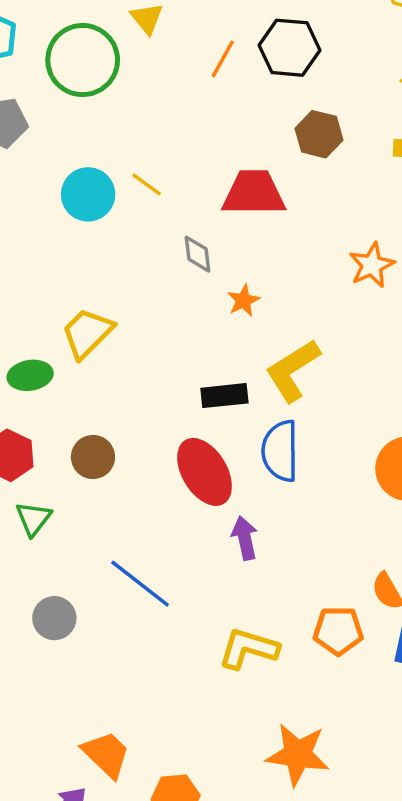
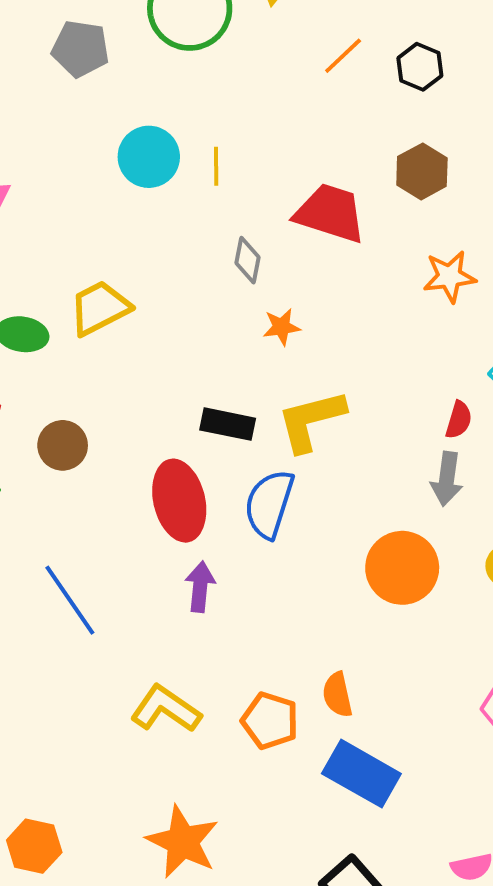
black hexagon: (290, 48) -> (420, 67), size x0.7
yellow line: (147, 184) -> (216, 166), turned 36
orange star: (372, 265) -> (449, 277), moved

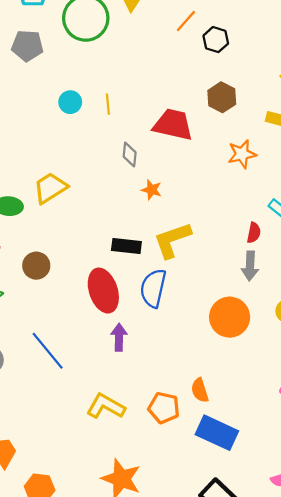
orange line: (343, 56) -> (186, 21), moved
cyan circle: (149, 157) -> (70, 102), size x0.7
orange star: (281, 327) -> (152, 190), turned 30

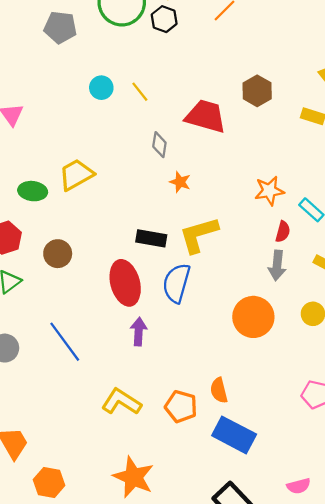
black hexagon: (216, 40) -> (164, 19), moved
yellow line: (108, 104) -> (140, 92), turned -36
orange star: (242, 154) -> (269, 191), moved

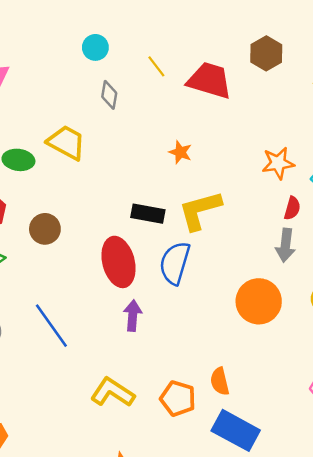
yellow line: (140, 92) -> (156, 66), moved
gray diamond: (159, 145) -> (109, 95), moved
yellow trapezoid: (76, 175) -> (66, 143), turned 57

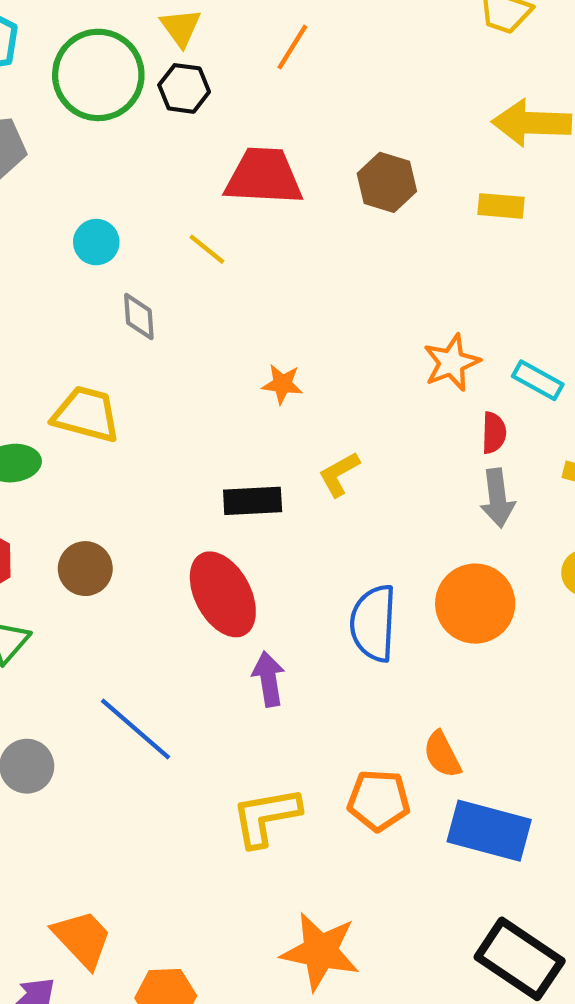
red trapezoid: (209, 80) -> (264, 176), moved
yellow L-shape: (200, 210) -> (339, 474), size x0.6
blue semicircle: (175, 263) -> (373, 623), moved
yellow L-shape: (113, 392) -> (266, 817), turned -30

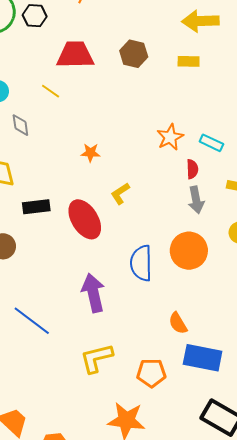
black rectangle: (253, 501) -> (36, 207), moved
red ellipse: (223, 594) -> (85, 219), moved
purple arrow: (268, 679) -> (93, 293), size x1.5
orange pentagon: (379, 800) -> (151, 373), moved

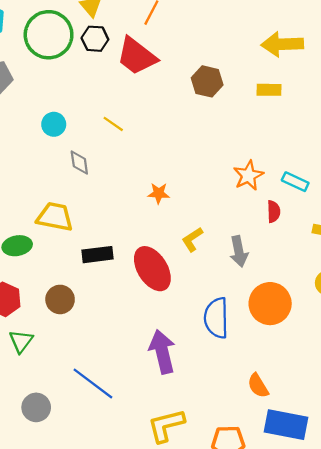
red trapezoid: (75, 55) -> (137, 56), moved, turned -141
gray arrow: (196, 200) -> (239, 251), moved

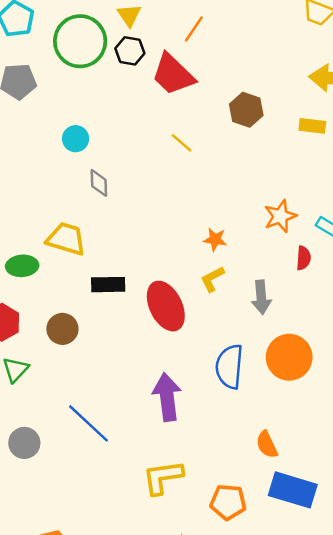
yellow line: (113, 124) -> (182, 143), moved
orange star: (159, 193) -> (215, 239), moved

